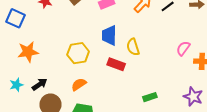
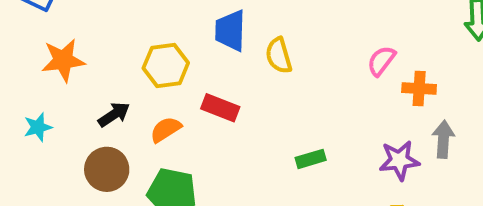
red rectangle: (116, 64) -> (220, 108), moved
black arrow: (40, 84) -> (114, 114), moved
purple star: (193, 97) -> (399, 160), turned -30

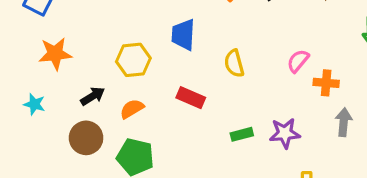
yellow semicircle: (279, 56) -> (234, 63), moved
red rectangle: (220, 108) -> (191, 98), moved
cyan star: (38, 127) -> (34, 104), turned 30
purple star: (399, 160) -> (285, 133), moved

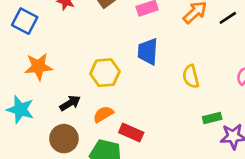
red rectangle: (191, 98) -> (131, 132), moved
cyan star: (34, 104) -> (20, 109), size x1.5
green rectangle: (242, 134) -> (212, 118), moved

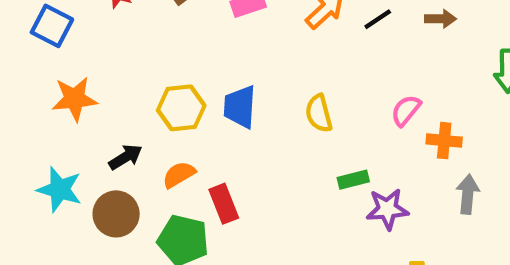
blue trapezoid: (148, 52) -> (240, 107), moved
cyan star: (20, 109) -> (60, 189), moved
red rectangle: (131, 132) -> (224, 204), turned 45

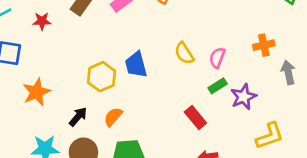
pink semicircle: (406, 110) -> (217, 58), moved
red rectangle: (224, 204) -> (195, 118), moved

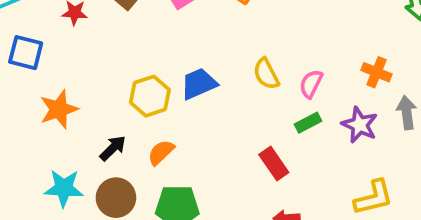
orange cross: (264, 45) -> (376, 72), turned 30
blue trapezoid: (136, 65) -> (199, 84), turned 76
purple star: (243, 97) -> (360, 125), moved, turned -30

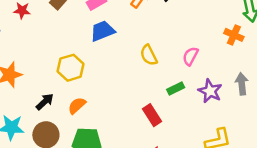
orange cross: (376, 72) -> (234, 35), moved
blue trapezoid: (199, 84) -> (102, 31), moved
pink semicircle: (311, 84) -> (190, 56), moved

